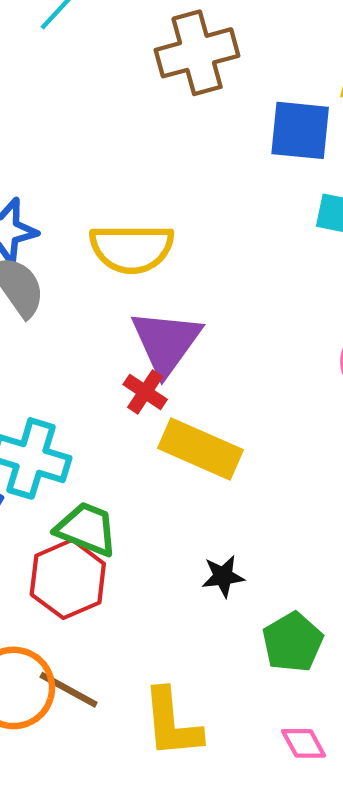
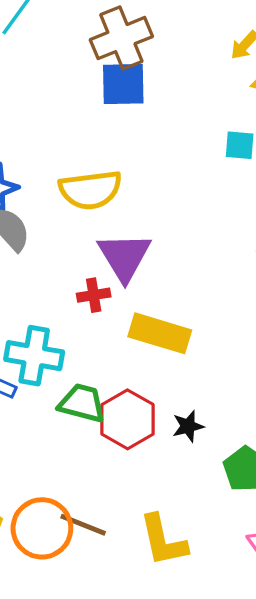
blue square: (300, 130) -> (123, 84), moved
red cross: (145, 392) -> (94, 295), moved, turned -36
red hexagon: (68, 579) -> (127, 419), moved

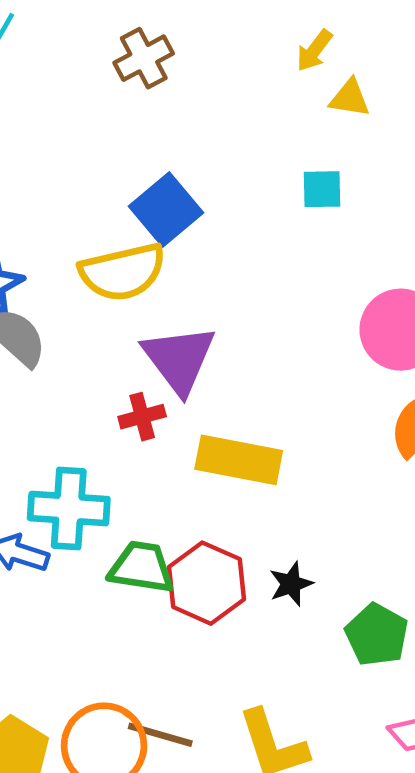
brown cross: (121, 38) -> (144, 58), size x0.7
blue square: (123, 84) -> (166, 209), moved, turned -33

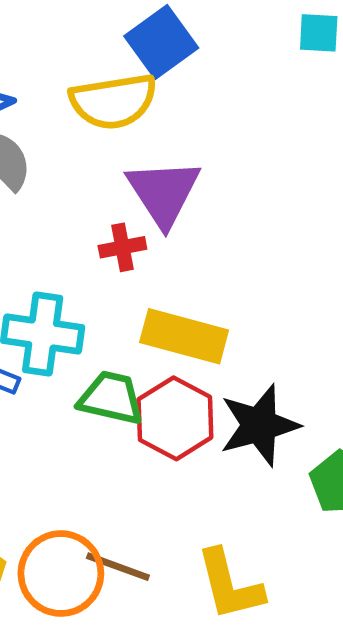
yellow rectangle: (239, 460) -> (184, 336), moved
black star: (291, 584) -> (259, 425), size x1.8

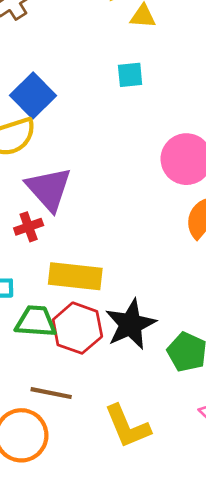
brown line: (118, 567) -> (51, 393), moved

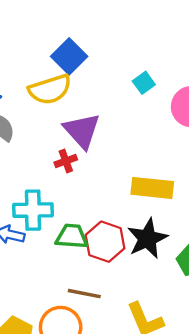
cyan square: (130, 75) -> (144, 83), moved, turned -30
yellow rectangle: (75, 276) -> (152, 188), moved

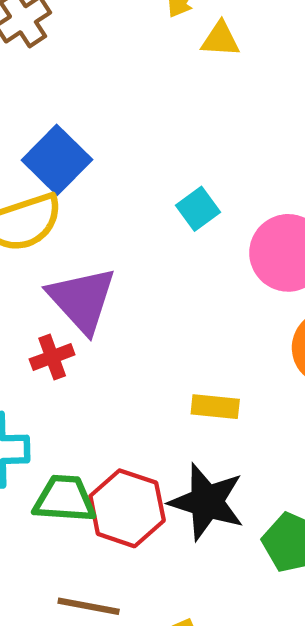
yellow rectangle: (152, 188) -> (215, 407), size x0.6
black star: (147, 238) -> (207, 502), turned -30

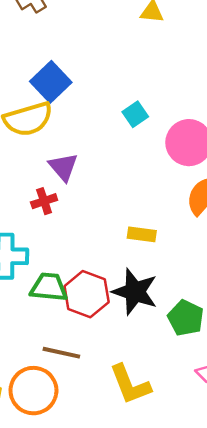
purple triangle: (82, 300) -> (63, 167), size x0.7

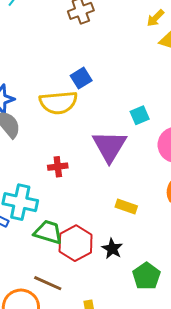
blue square: (51, 82) -> (81, 78), size x0.7
purple triangle: (63, 167) -> (109, 146), moved, size x1.5
black star: (135, 292) -> (112, 249), size x0.6

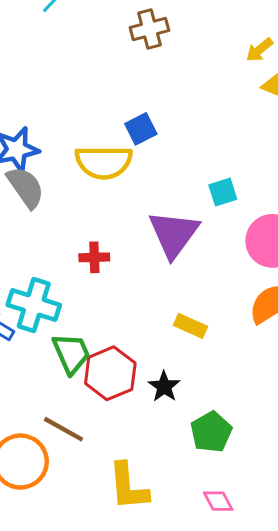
green trapezoid: (48, 232) -> (71, 353), turned 44

